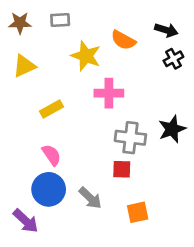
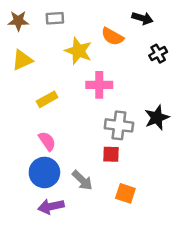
black arrow: (166, 30) -> (142, 18), moved
orange square: (138, 212) -> (125, 193), turned 30
purple arrow: (26, 221) -> (51, 206), moved, turned 125

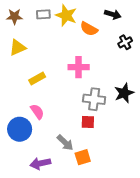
yellow star: (78, 51) -> (66, 15), moved
blue circle: (44, 172) -> (20, 129), moved
orange square: (125, 193) -> (83, 157), moved, turned -35

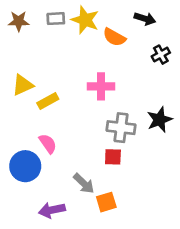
yellow triangle: (18, 47) -> (23, 85), moved

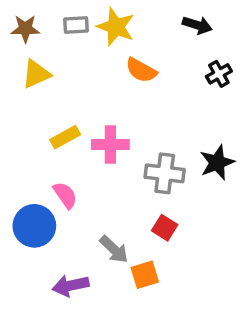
orange semicircle: (114, 37) -> (141, 70), moved
yellow triangle: (23, 85) -> (36, 74), moved
pink cross: (101, 86) -> (110, 144), moved
red square: (113, 157) -> (165, 228), moved, turned 30

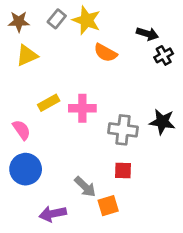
gray rectangle: (76, 25) -> (57, 19), turned -48
black arrow: (197, 25) -> (147, 34), moved
black star: (217, 163) -> (162, 122), turned 30
pink semicircle: (65, 195) -> (22, 130), moved
red square: (165, 228) -> (123, 170), turned -30

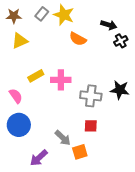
purple arrow: (53, 214) -> (39, 158), turned -30

